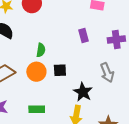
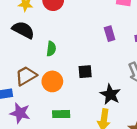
green semicircle: (41, 50) -> (51, 49), moved
orange circle: (36, 72) -> (52, 81), moved

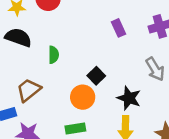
black square: (85, 72) -> (96, 76), turned -32
orange circle: (52, 81) -> (83, 97), moved

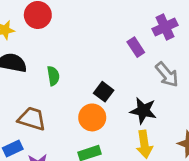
purple rectangle: (118, 28) -> (136, 47), moved
brown trapezoid: (29, 90) -> (32, 119), turned 64

